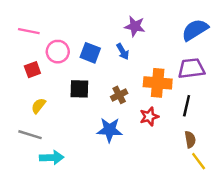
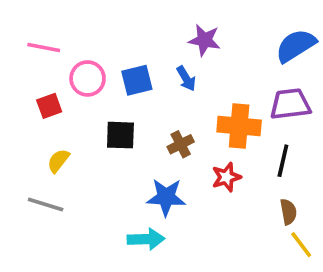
blue square: (90, 53) -> (137, 80), turned -35
cyan arrow: (52, 158) -> (146, 239), moved

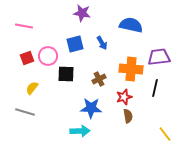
purple star: (204, 40) -> (82, 13), moved
blue semicircle: (296, 46) -> (131, 25), moved, turned 45
pink circle: (88, 78) -> (48, 56), moved
brown semicircle: (288, 212) -> (128, 116), moved

